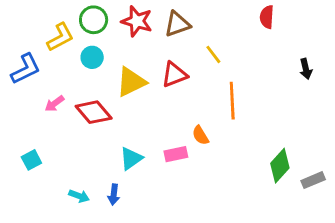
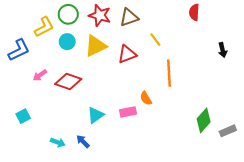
yellow triangle: (131, 82) -> (96, 46), moved
red diamond: (94, 112) -> (68, 82), turned -30
blue arrow: (114, 195) -> (83, 141), turned 128

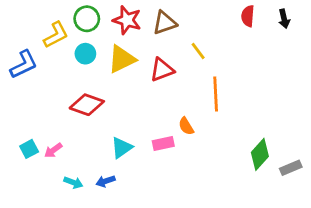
black arrow: (223, 50) -> (284, 19), moved
pink arrow: (40, 75) -> (53, 150), moved
blue arrow: (83, 141) -> (106, 181), turned -64

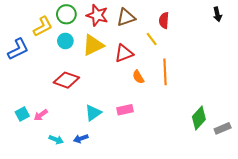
red semicircle: (248, 16) -> (164, 20), moved
orange semicircle: (186, 126) -> (138, 77), moved

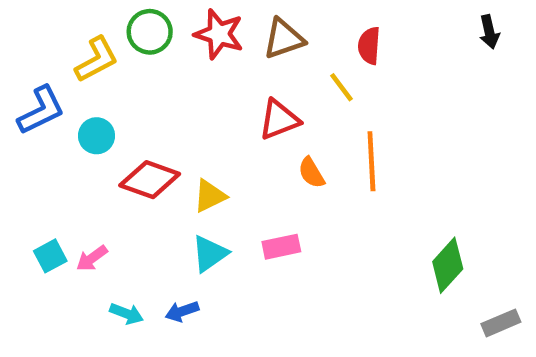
cyan circle: (65, 41) -> (97, 136), moved
yellow triangle: (93, 45) -> (210, 196), moved, size x0.7
gray rectangle: (223, 128) -> (501, 323), moved

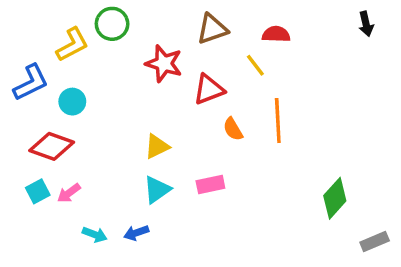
red star: (219, 34) -> (164, 64), moved
red semicircle: (369, 46) -> (276, 34), turned 88
red diamond: (150, 180) -> (52, 146), moved

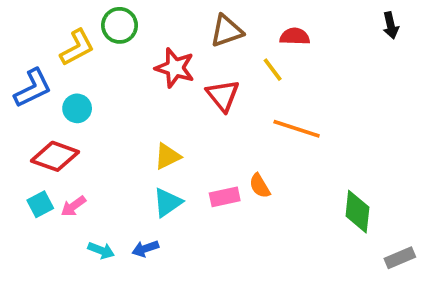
red triangle: (209, 89) -> (223, 95), turned -48
orange line: (278, 121) -> (297, 129), turned -69
orange semicircle: (233, 129) -> (260, 186), moved
green diamond: (335, 198) -> (357, 212), turned -36

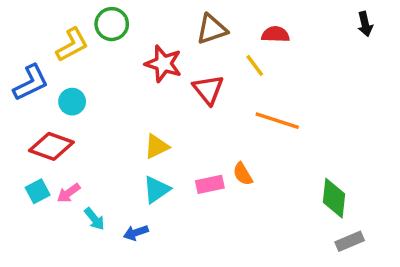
cyan arrow: (101, 250) -> (94, 219), moved, turned 30
gray rectangle: (400, 258) -> (350, 241), moved

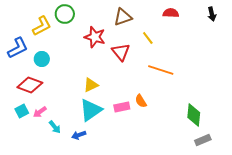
red semicircle: (275, 34) -> (171, 13), moved
cyan triangle: (157, 190) -> (91, 110), size x1.4

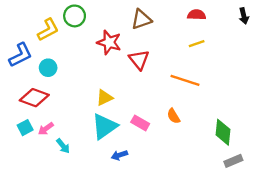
yellow line: (148, 38) -> (197, 44), moved, turned -72
orange semicircle: (141, 101) -> (174, 116), moved
pink rectangle: (122, 107) -> (140, 123), turned 42
blue arrow: (79, 135) -> (119, 155), moved

